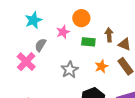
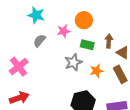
cyan star: (33, 20) -> (36, 15), turned 30
pink cross: (26, 62) -> (19, 67), moved
gray star: (70, 70) -> (73, 62), moved

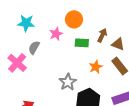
brown arrow: (109, 41) -> (102, 35), turned 32
gray star: (73, 62) -> (68, 82), moved
pink cross: (19, 67) -> (17, 63), moved

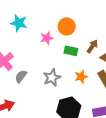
gray semicircle: (34, 48) -> (21, 76), moved
gray star: (68, 82) -> (52, 78), moved

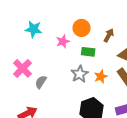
brown arrow: (92, 46) -> (109, 35), moved
gray star: (52, 78) -> (80, 74), moved

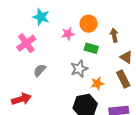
brown arrow: (109, 35) -> (114, 35), turned -48
pink cross: (22, 68) -> (26, 43), moved
orange star: (101, 77) -> (97, 83), moved

